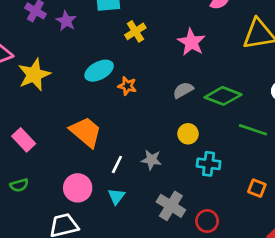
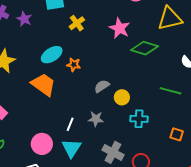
gray semicircle: (183, 90) -> (102, 86), moved
green diamond: (223, 96) -> (144, 48), moved
orange trapezoid: (86, 132) -> (43, 85), moved
cyan triangle: (116, 196) -> (71, 148), size x1.5

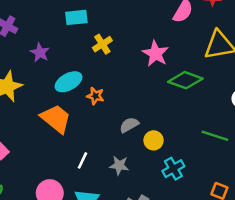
purple star: (24, 19) -> (40, 53), moved
cyan cross: (139, 119) -> (173, 169), turned -36
white line: (70, 124) -> (83, 160), moved

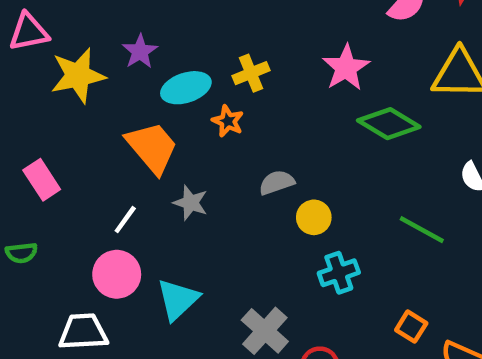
yellow cross: (102, 44) -> (251, 73), moved
purple star: (40, 53) -> (140, 51), moved
white line: (83, 160) -> (125, 220), moved
gray star: (119, 166) -> (191, 203), moved

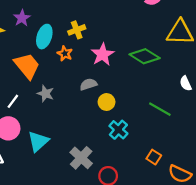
pink star: (346, 68) -> (103, 54), moved
cyan ellipse: (186, 88) -> (44, 37), turned -55
cyan cross: (339, 273) -> (118, 130), turned -30

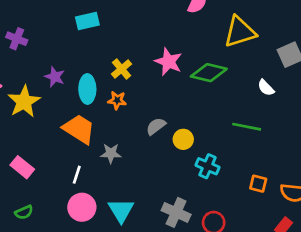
pink star: (103, 54) -> (168, 62), moved

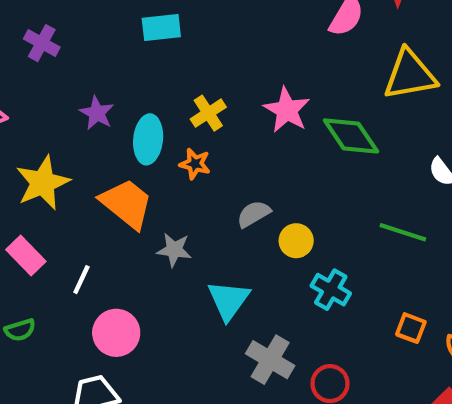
green diamond: (209, 73) -> (351, 136), turned 36
yellow star: (24, 102) -> (43, 183), moved
white line: (77, 175) -> (81, 280), moved
cyan triangle: (121, 210) -> (229, 300), moved

